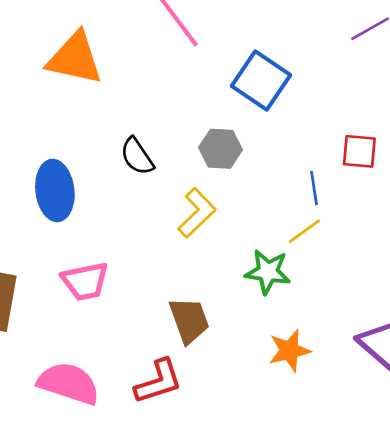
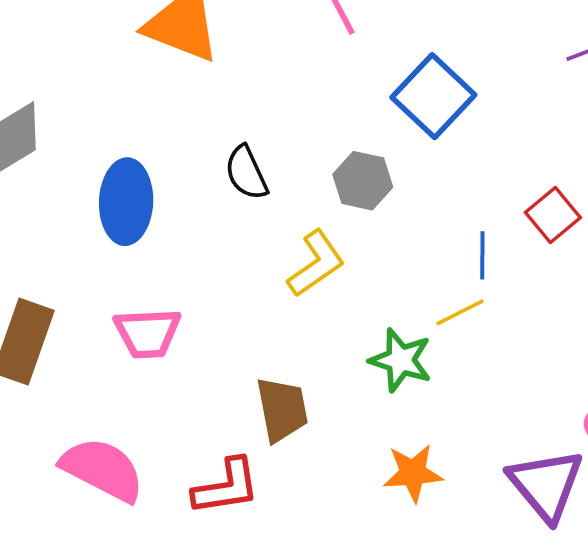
red square: (359, 151) -> (553, 215), turned 36

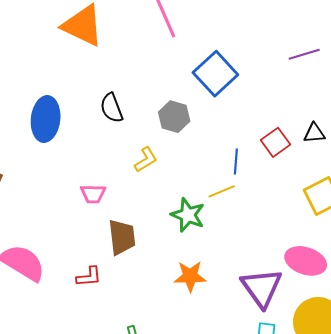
yellow L-shape: (316, 264) -> (146, 160), size x0.7
pink trapezoid: (148, 333) -> (93, 194), moved, size x0.7
red L-shape: (226, 487) -> (89, 277), size x0.7

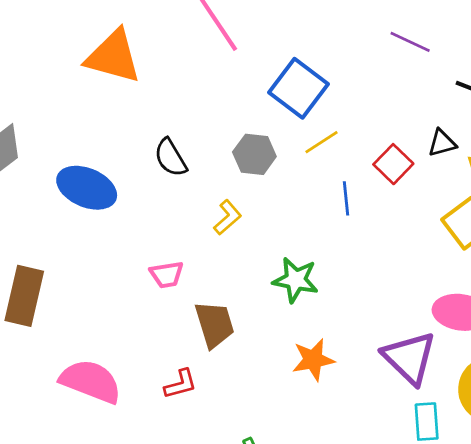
purple line: (304, 54) -> (410, 42), turned 52
blue ellipse: (46, 119) -> (87, 188), turned -63
yellow line: (222, 191) -> (321, 142), moved

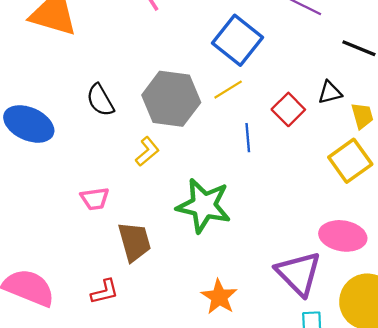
blue square: (299, 88) -> (238, 40), moved
gray hexagon: (254, 154) -> (171, 99), size x1.6
green star: (296, 280) -> (204, 206), size x1.4
orange star: (313, 360) -> (219, 297), moved, turned -30

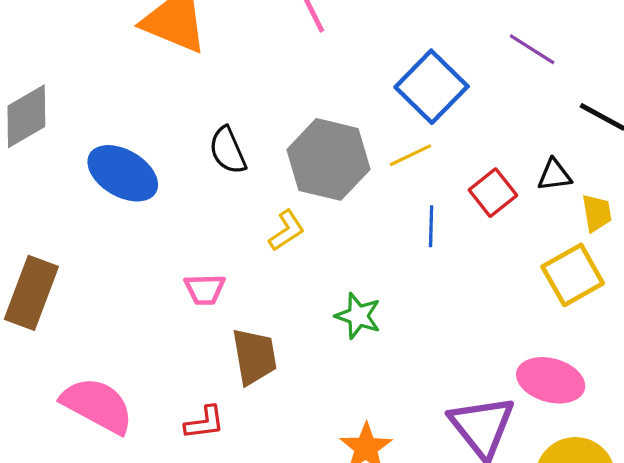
green star: (204, 206) -> (358, 316), size x0.6

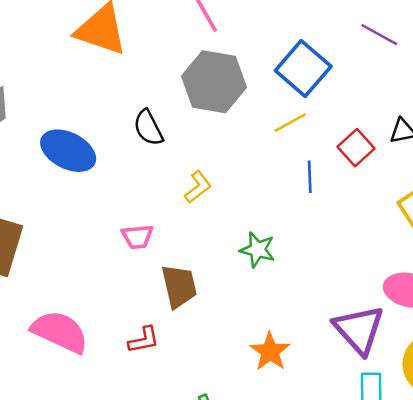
gray hexagon: (329, 159) -> (214, 82), moved

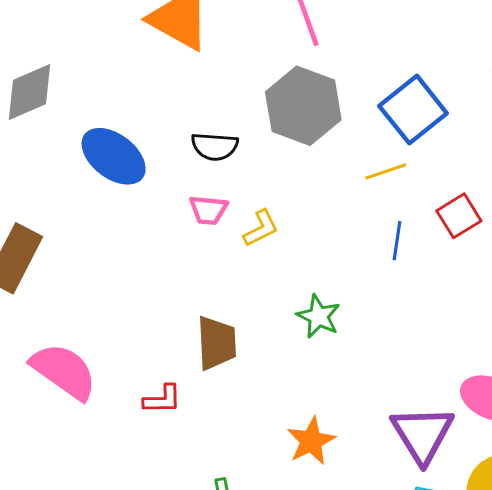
black semicircle: (148, 128) -> (215, 147), turned -69
pink trapezoid: (137, 237) -> (208, 210), moved

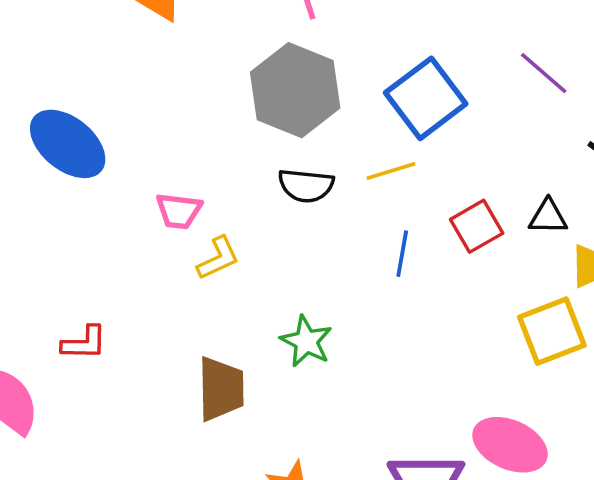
black semicircle: (215, 147) -> (306, 186), moved
yellow L-shape: (261, 228) -> (218, 258), moved
brown trapezoid: (217, 343) -> (221, 389), moved
red L-shape: (162, 399) -> (84, 343), moved

